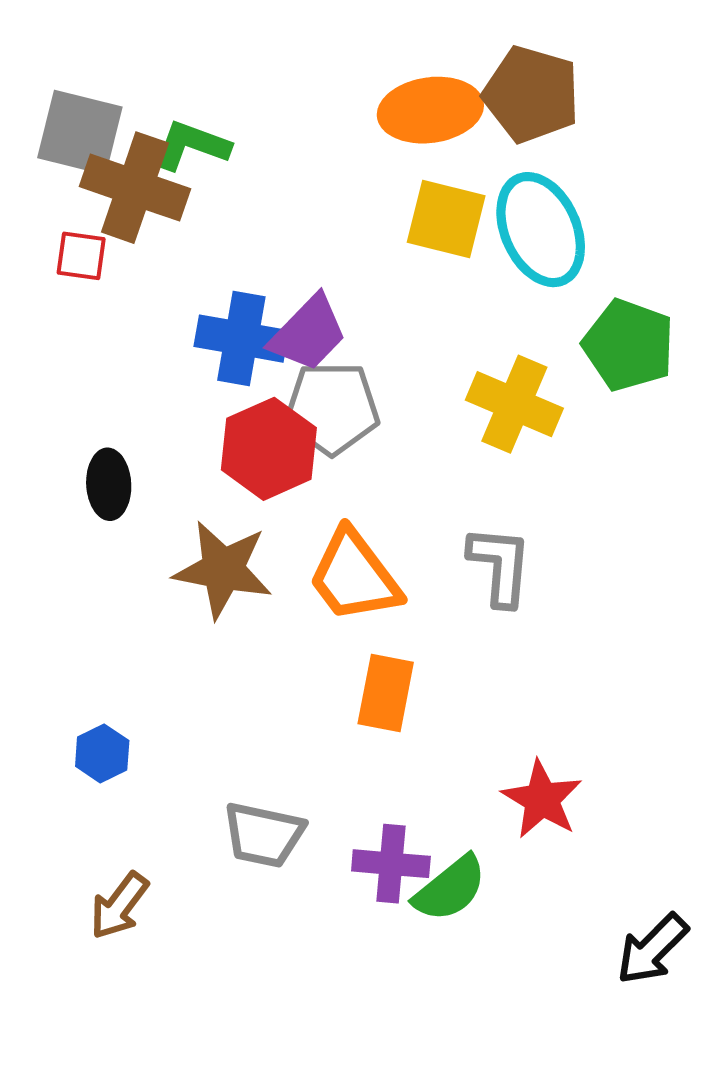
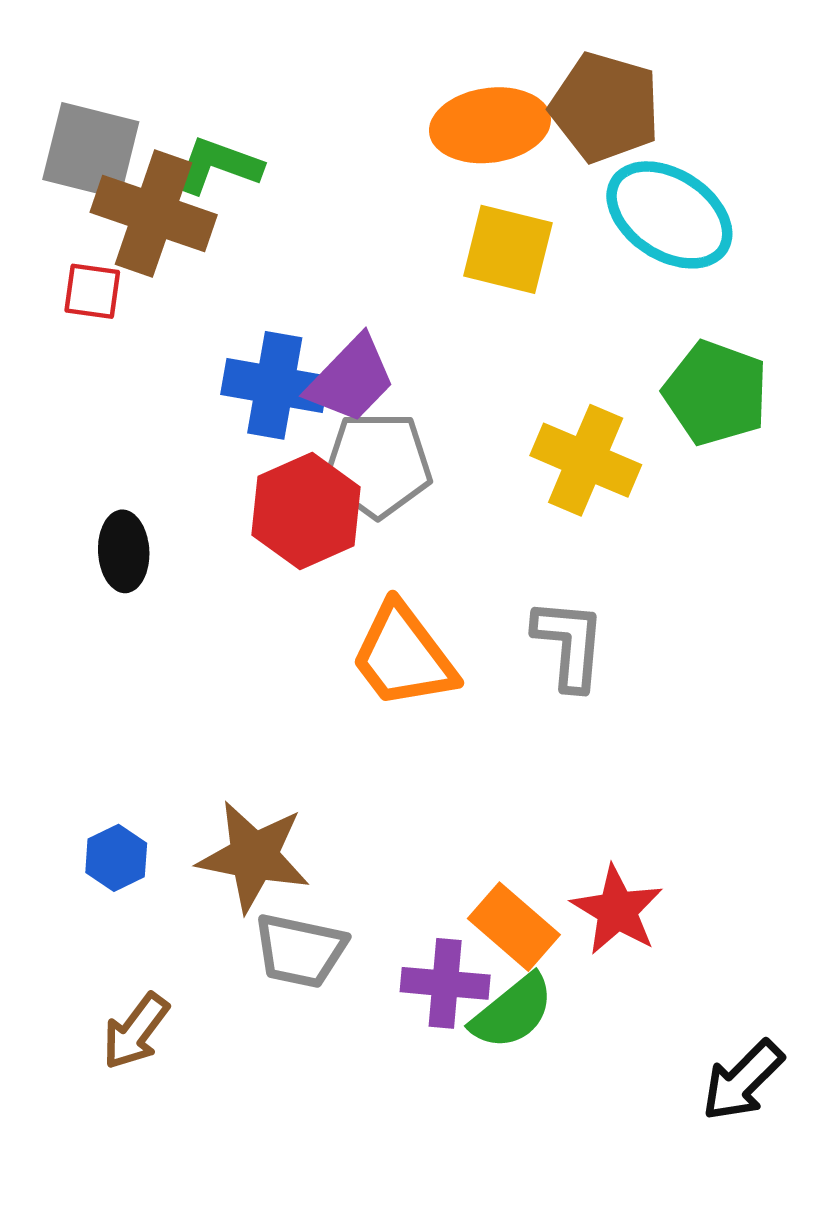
cyan ellipse: (541, 230) -> (669, 215), moved, turned -33
brown star: (223, 570) -> (254, 856), moved
orange rectangle: (386, 693) -> (514, 927), moved, turned -60

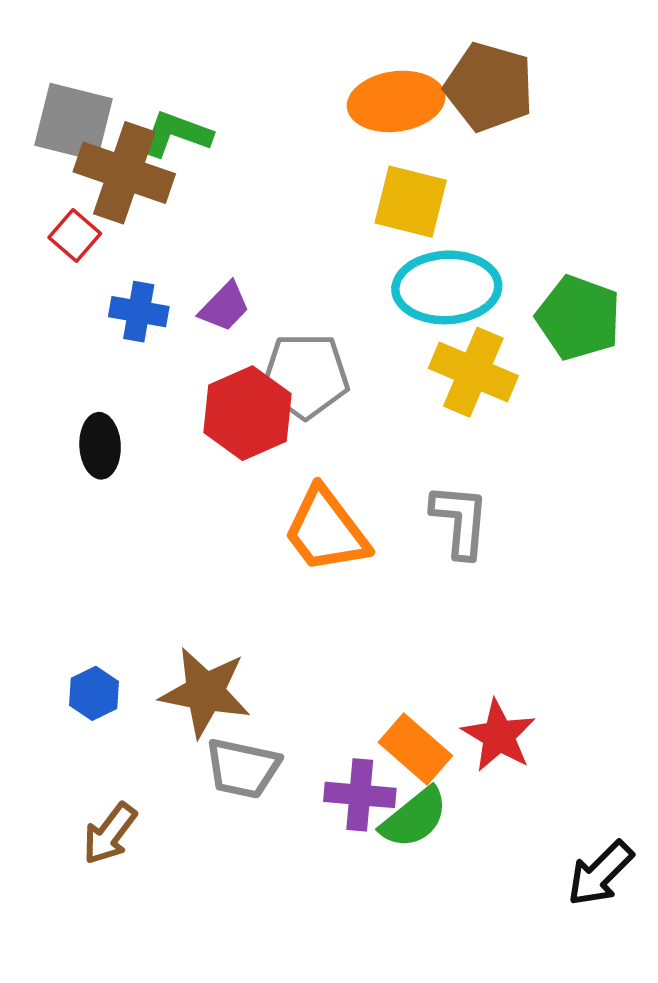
cyan ellipse: (669, 215) -> (447, 287), moved, turned -36
red square: (92, 291) -> (75, 236), turned 33
purple trapezoid: (351, 379) -> (224, 307), moved, size x0.7
blue cross: (275, 385) -> (139, 312), moved, size x0.7

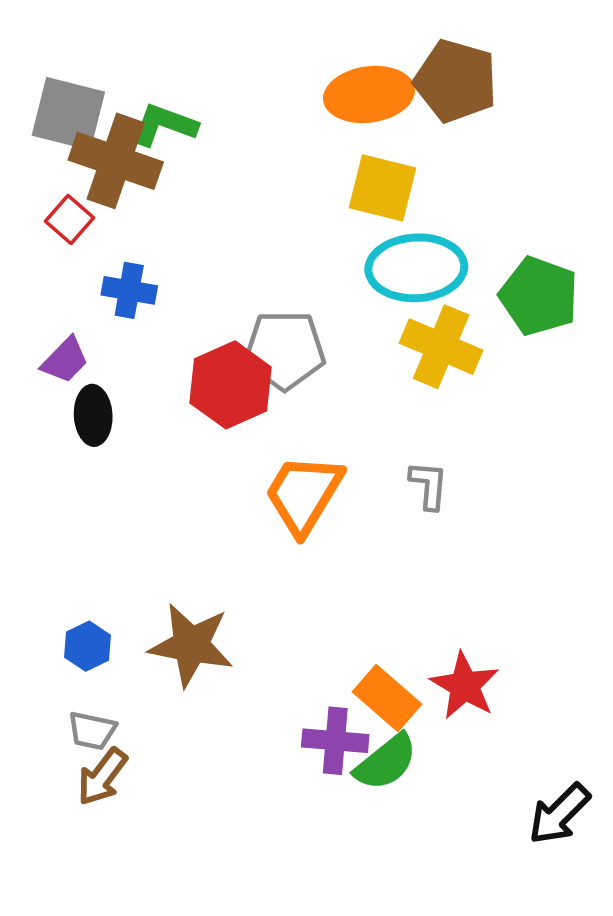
purple trapezoid: (224, 307) -> (65, 360), moved
gray L-shape: (460, 521) -> (429, 485), size x0.7
orange trapezoid: (326, 530) -> (304, 494), turned 68
gray trapezoid: (243, 768) -> (92, 731), moved, size x0.7

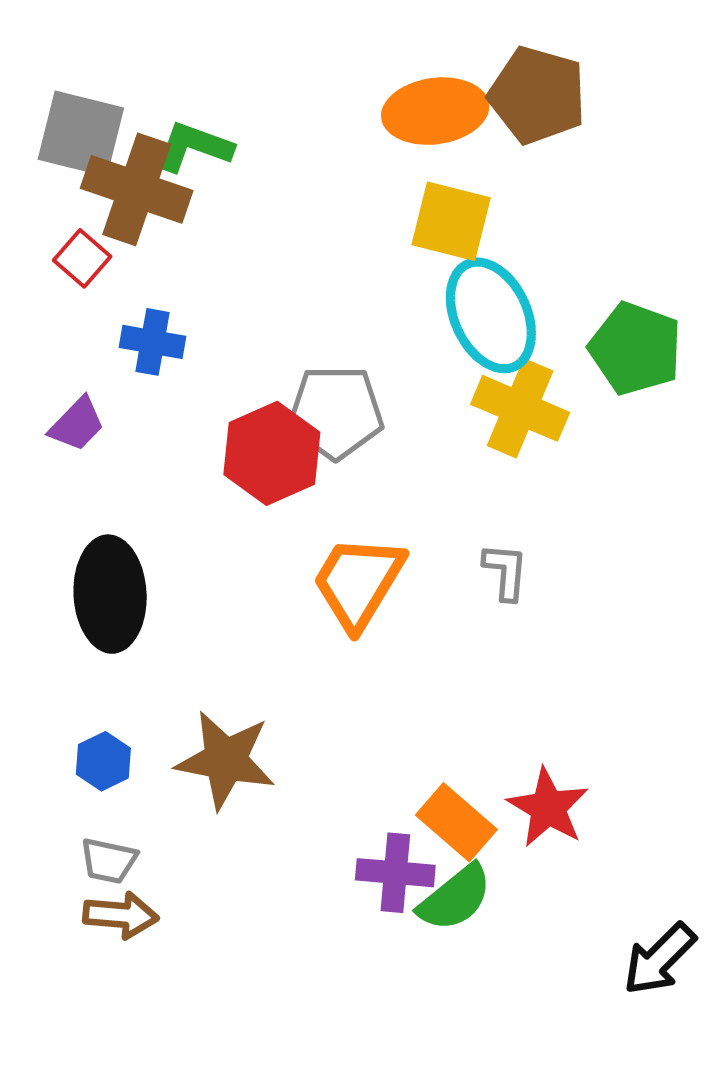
cyan ellipse: (416, 268) -> (491, 315), turned 68
black ellipse: (93, 415) -> (110, 594), moved, size x1.6
brown arrow: (102, 777) -> (121, 915), turned -122

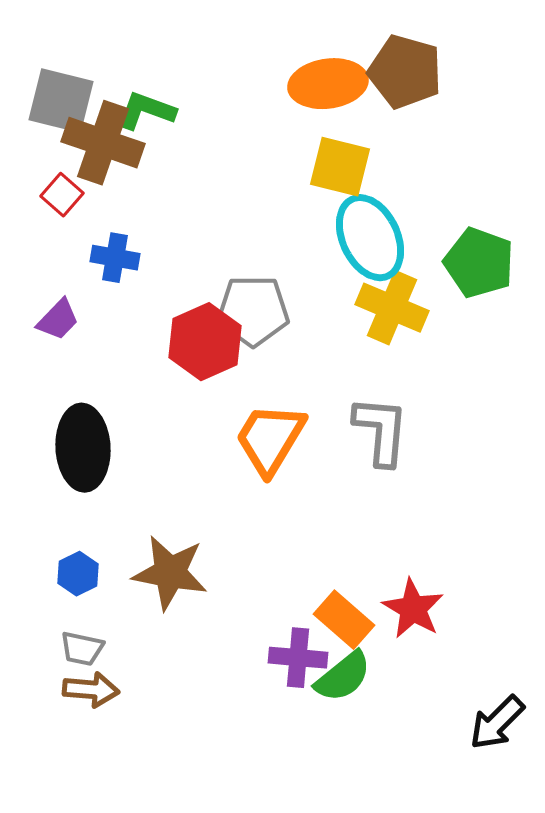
gray L-shape: (505, 572) -> (381, 431), size x1.6

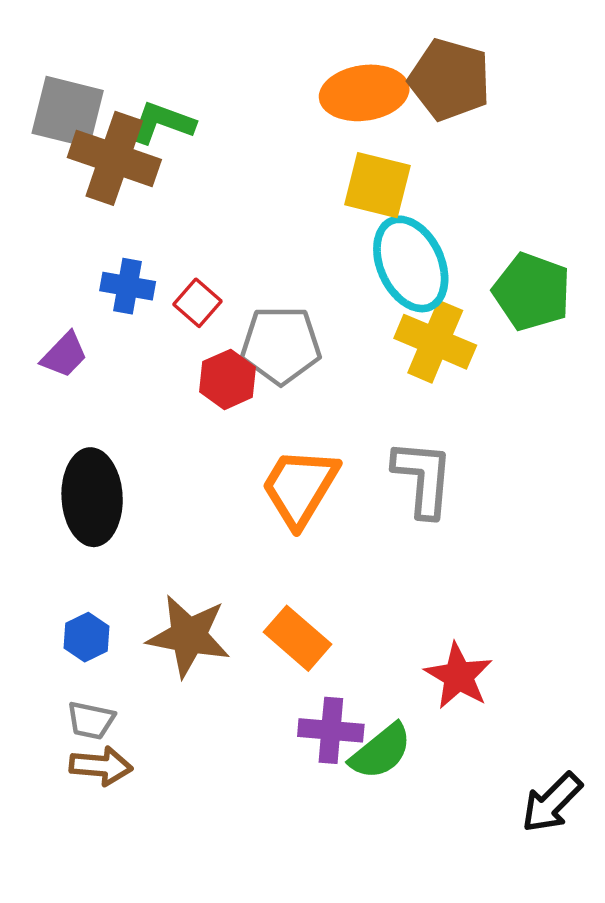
red square: (62, 195) -> (198, 303), moved
red hexagon: (205, 342) -> (228, 379), size x0.7
orange rectangle: (344, 620) -> (298, 638), moved

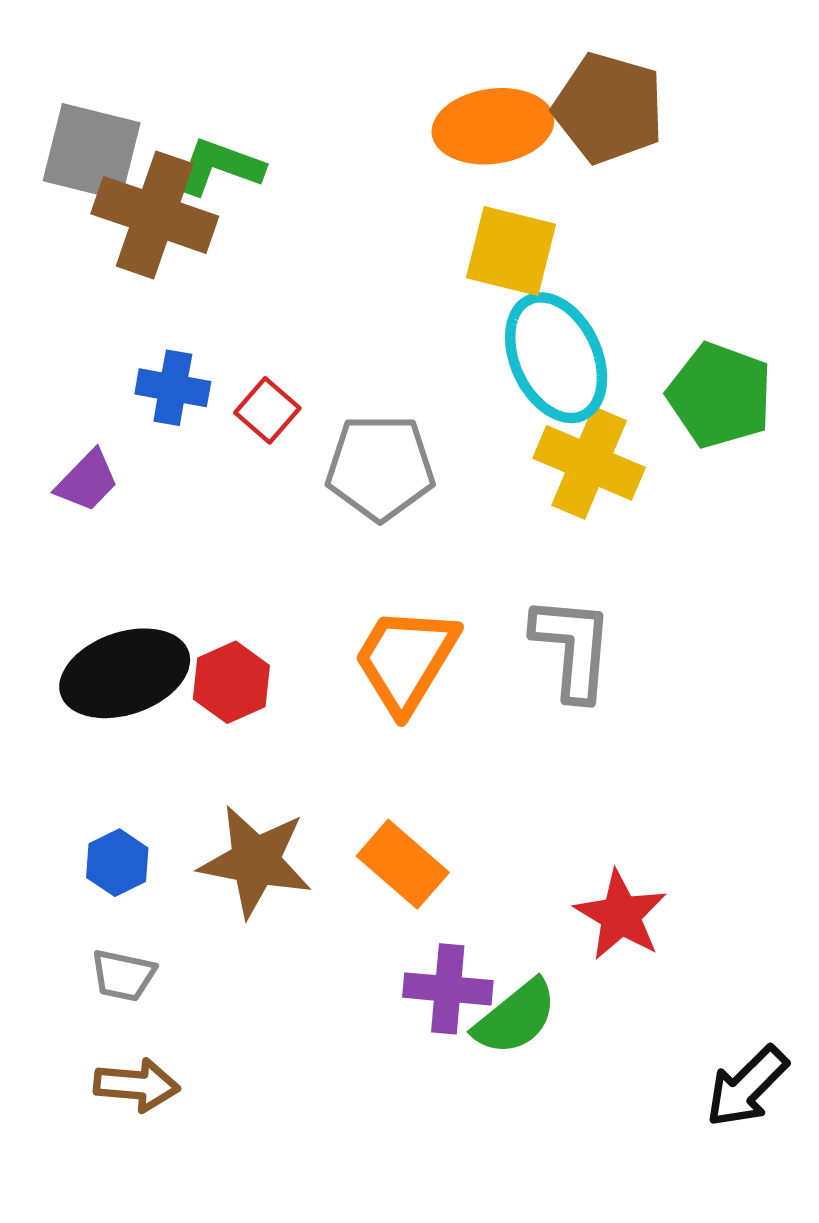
red hexagon: (228, 379) -> (231, 682), moved
black ellipse: (92, 497) -> (125, 673), turned 74
brown arrow: (101, 766) -> (137, 1085), moved

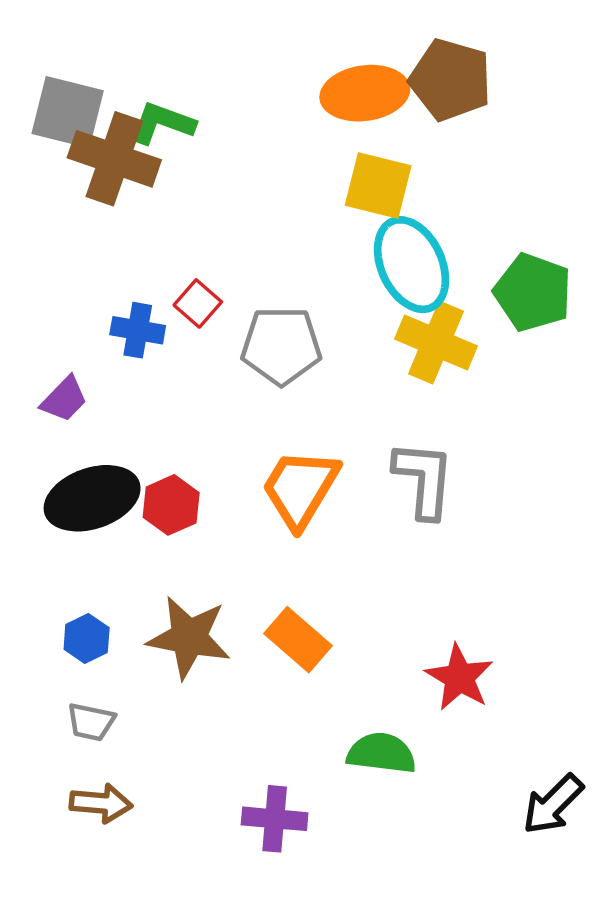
blue cross: (173, 388) -> (138, 330), moved
purple trapezoid: (87, 481) -> (64, 399), moved
purple cross: (448, 989) -> (275, 819), moved
green semicircle: (515, 1017) -> (381, 753), turned -134

